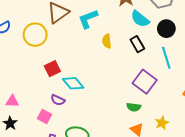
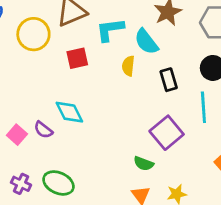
cyan semicircle: (140, 19) -> (146, 42), moved
red square: (52, 69) -> (77, 58), moved
pink square: (45, 116) -> (17, 135), moved

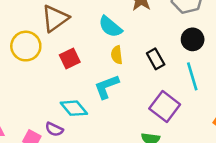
cyan L-shape: (110, 30) -> (107, 87), moved
cyan semicircle: (146, 42) -> (110, 27), moved

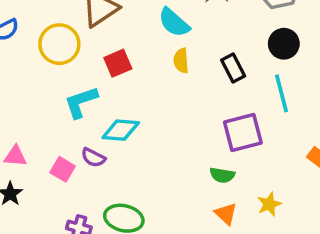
cyan L-shape: (107, 87) -> (81, 102), moved
purple square: (165, 106) -> (243, 132), turned 36
cyan diamond: (74, 108) -> (121, 130), turned -48

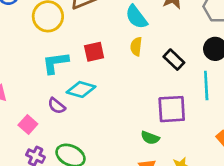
red square: (118, 63) -> (94, 52), moved
black rectangle: (233, 68) -> (174, 60), turned -30
pink square: (63, 169) -> (28, 124), moved

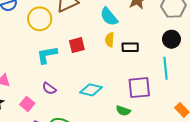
black rectangle: (174, 60) -> (130, 47), moved, turned -42
cyan diamond: (81, 89) -> (91, 90), moved

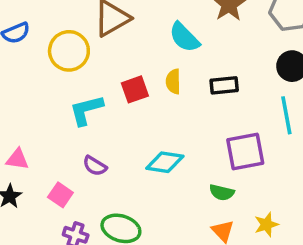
yellow semicircle: (110, 40) -> (173, 81), moved

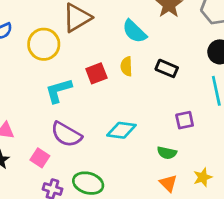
black rectangle: (224, 85) -> (167, 68), turned 30
purple square: (245, 151) -> (185, 120), size x0.6
purple semicircle: (95, 166) -> (66, 134), size x1.6

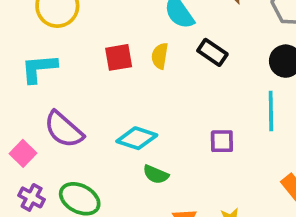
black rectangle: (167, 68) -> (212, 52), moved
cyan L-shape: (59, 91) -> (39, 68), moved
green semicircle: (167, 153) -> (156, 174), moved

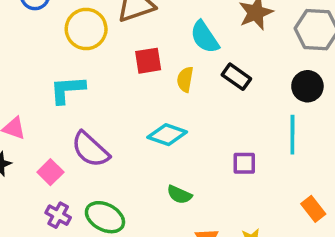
red square: (119, 57) -> (148, 61), moved
cyan diamond: (137, 138) -> (167, 135), moved

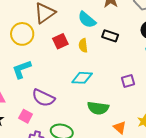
green semicircle: (179, 195) -> (98, 108), size x1.5

